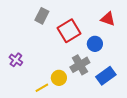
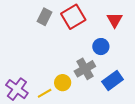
red triangle: (108, 19) -> (115, 20), turned 42
red square: (69, 31) -> (73, 17), moved
purple cross: (16, 60) -> (17, 89), moved, size x1.5

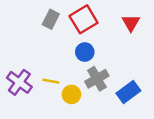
blue circle: (101, 47) -> (85, 52), moved
purple cross: (17, 89) -> (19, 82), moved
yellow line: (45, 93) -> (51, 81), moved, turned 40

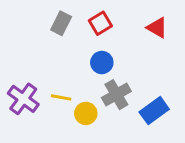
red square: (84, 19) -> (100, 23), size x0.7
red triangle: (131, 23) -> (157, 28), turned -30

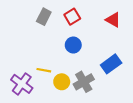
gray cross: (116, 95) -> (84, 82), moved
purple cross: (23, 99) -> (22, 84), moved
blue rectangle: (154, 111) -> (111, 64), moved

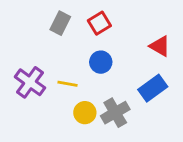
red triangle: (113, 20) -> (160, 46), moved
yellow line: (44, 70) -> (68, 84), moved
purple cross: (22, 84) -> (30, 82), moved

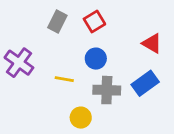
purple cross: (30, 82) -> (19, 63), moved
yellow circle: (85, 113) -> (81, 118), moved
gray cross: (115, 113) -> (107, 90), moved, turned 32

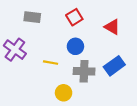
gray rectangle: (57, 21) -> (32, 17), moved, turned 70
red triangle: (152, 43) -> (112, 27), moved

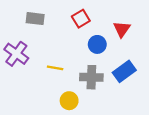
red triangle: (112, 27) -> (122, 29), turned 35
blue circle: (75, 46) -> (97, 44), moved

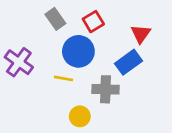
gray rectangle: (35, 19) -> (55, 19), moved, turned 48
blue circle: (97, 44) -> (78, 51), moved, size x1.5
blue rectangle: (124, 71) -> (129, 62), moved

